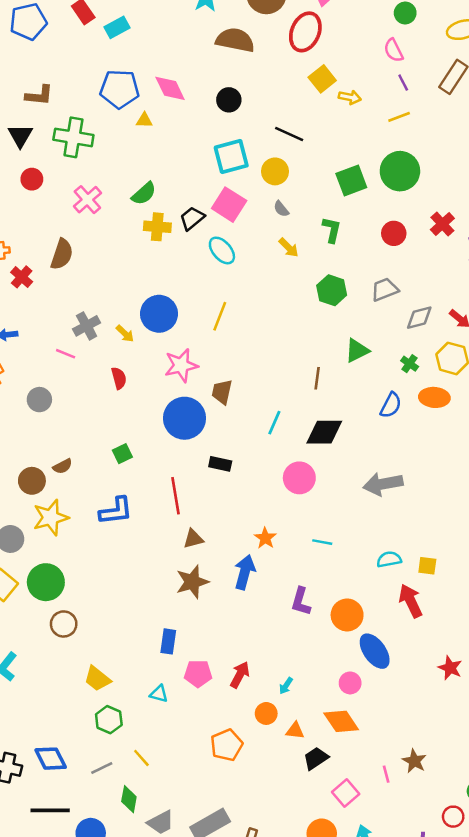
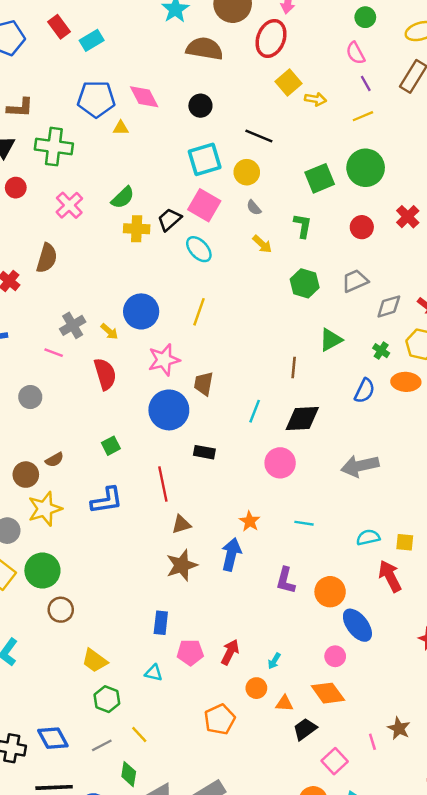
red semicircle: (119, 378) -> (105, 374), size x1.5

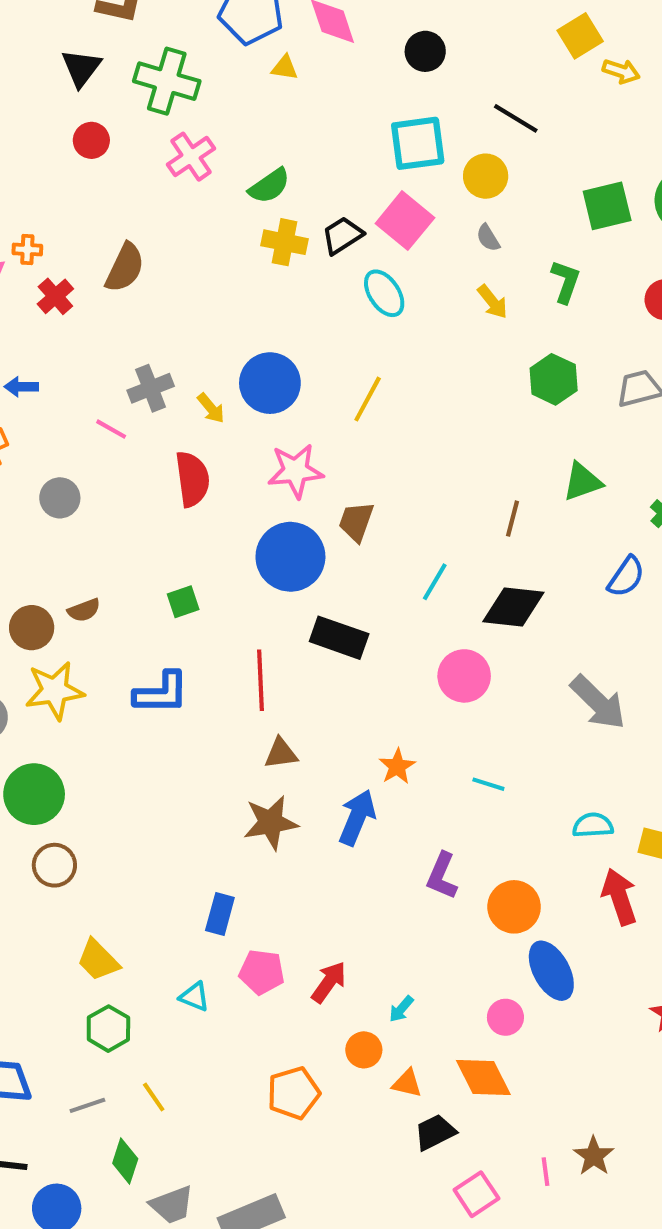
pink cross: (69, 205) -> (191, 157), moved
black rectangle: (204, 452) -> (339, 638), size x1.5
gray arrow: (360, 466) -> (598, 702), turned -132

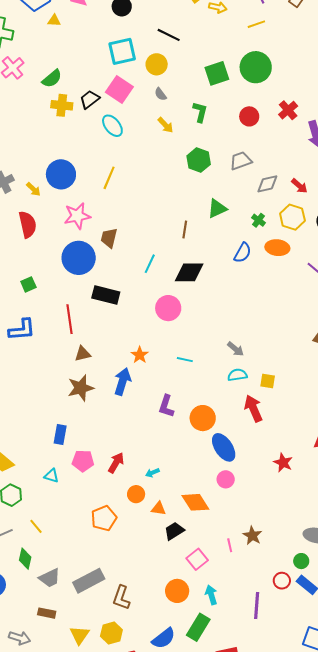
gray arrow: (598, 702) -> (236, 349), moved, size x0.6
cyan arrow: (401, 1009) -> (152, 473), turned 32
pink circle: (505, 1017) -> (226, 479), moved

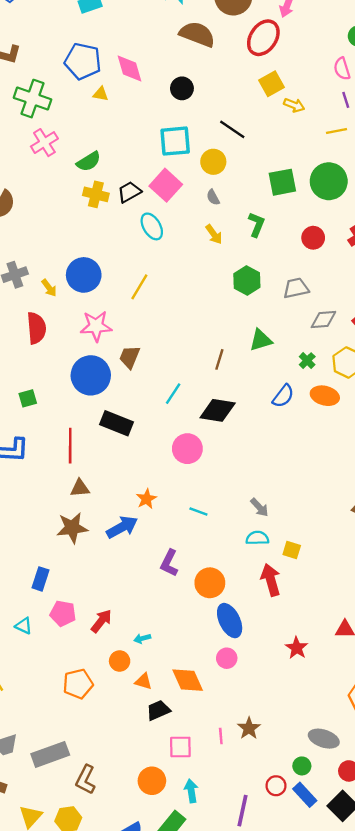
blue arrow: (123, 382) -> (122, 527), turned 36
pink square: (197, 559) -> (180, 747), turned 30

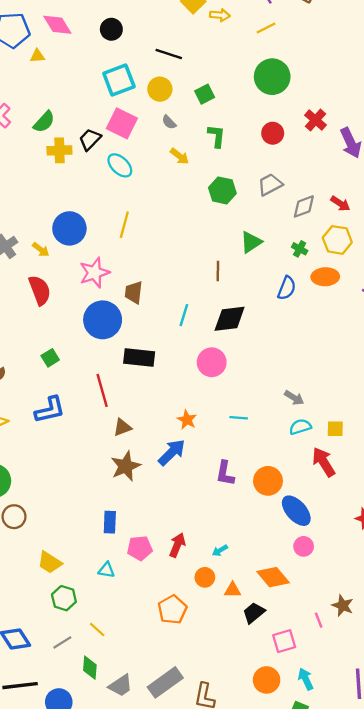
green square: (282, 182) -> (205, 94), moved, size x0.7

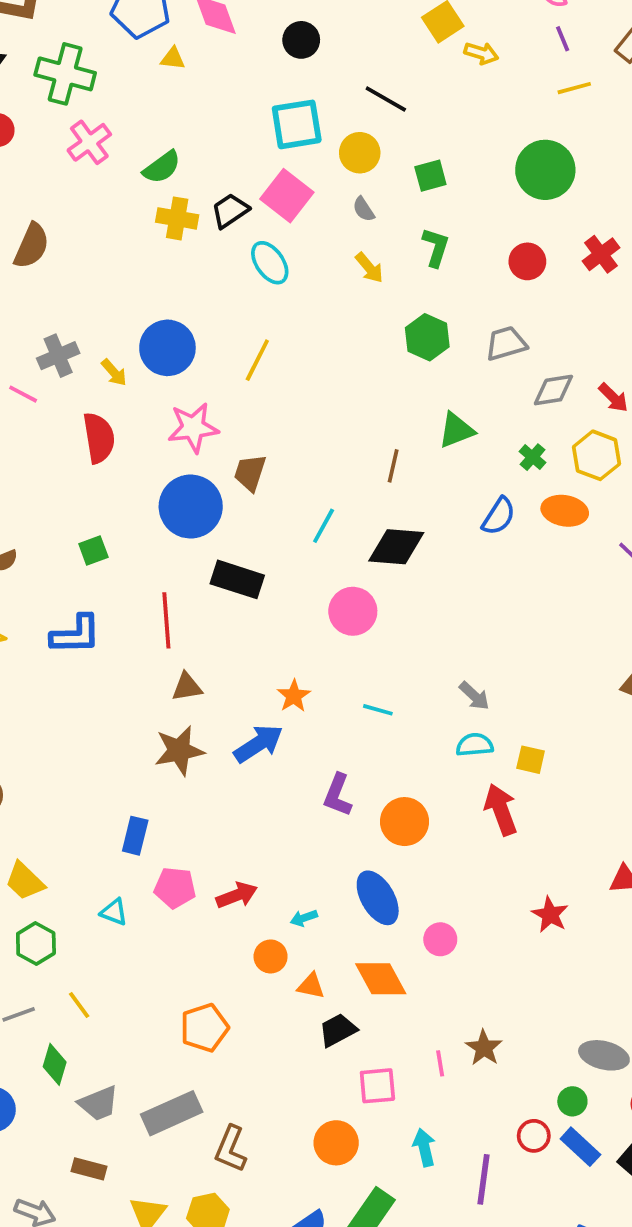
yellow line: (266, 28) -> (574, 88), moved
blue ellipse: (296, 511) -> (378, 898), moved
red arrow: (177, 545) -> (237, 895), turned 35
orange pentagon: (172, 610) -> (204, 1028), moved
cyan arrow: (306, 679) -> (424, 1147), moved

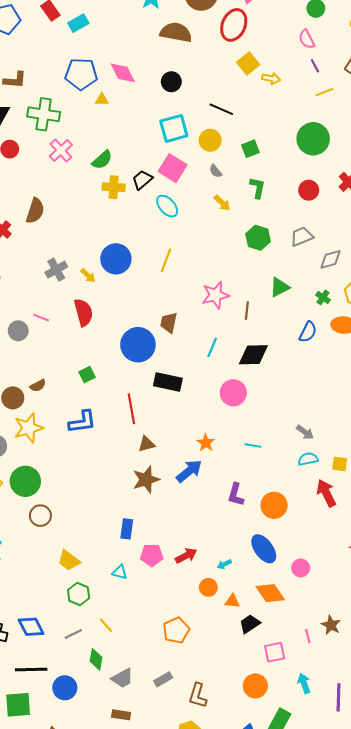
pink line: (23, 394) -> (41, 318), moved
pink star: (193, 428) -> (216, 295), moved
gray rectangle: (172, 1113) -> (163, 679), size x0.6

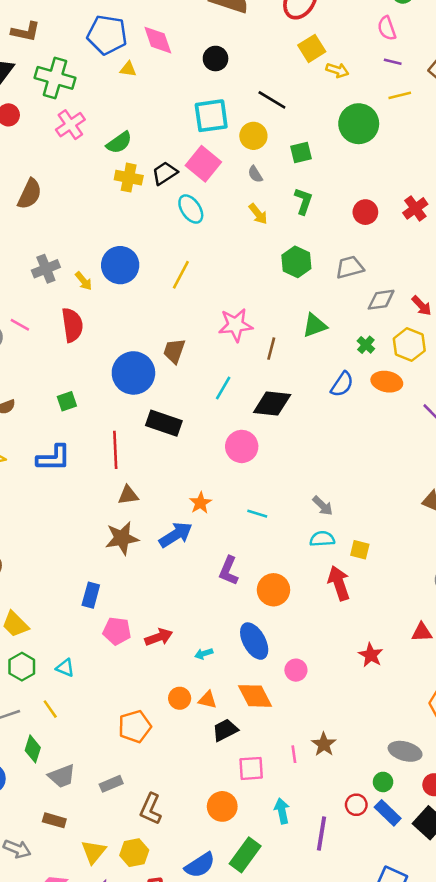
purple line: (315, 66) -> (393, 62), turned -56
green circle: (313, 139) -> (359, 124), moved
cyan triangle: (120, 572) -> (65, 668), moved
orange circle: (208, 587) -> (180, 698), moved

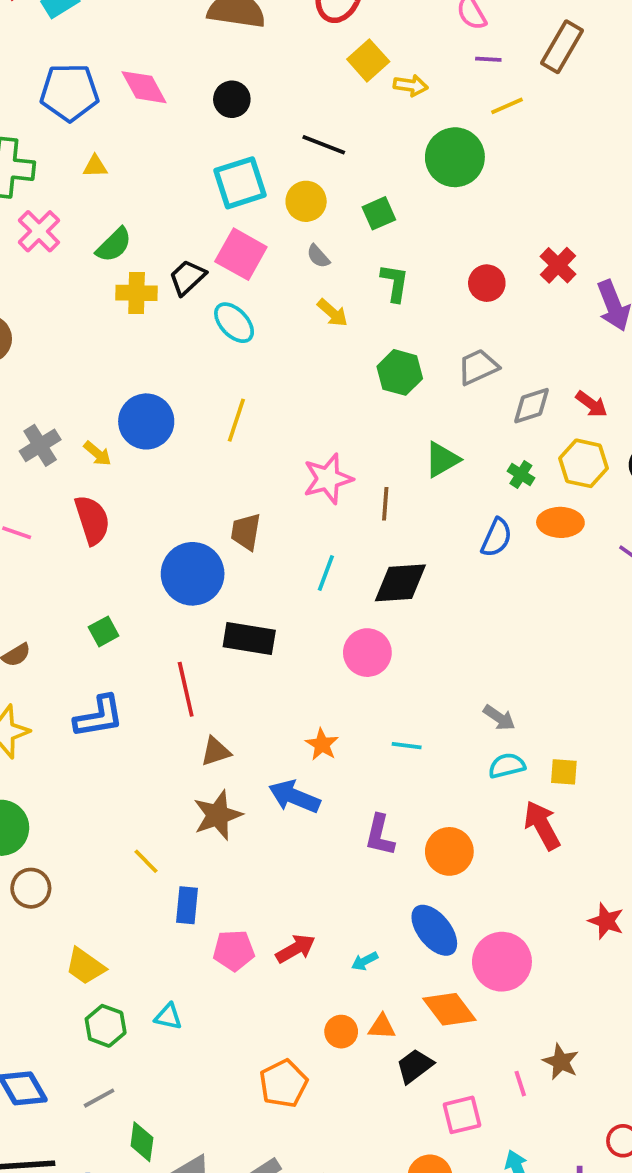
yellow triangle: (128, 69) -> (95, 166), moved
blue arrow: (176, 535) -> (294, 797), turned -116
pink circle: (296, 670) -> (502, 962), size x1.8
yellow line: (50, 709) -> (146, 861), moved

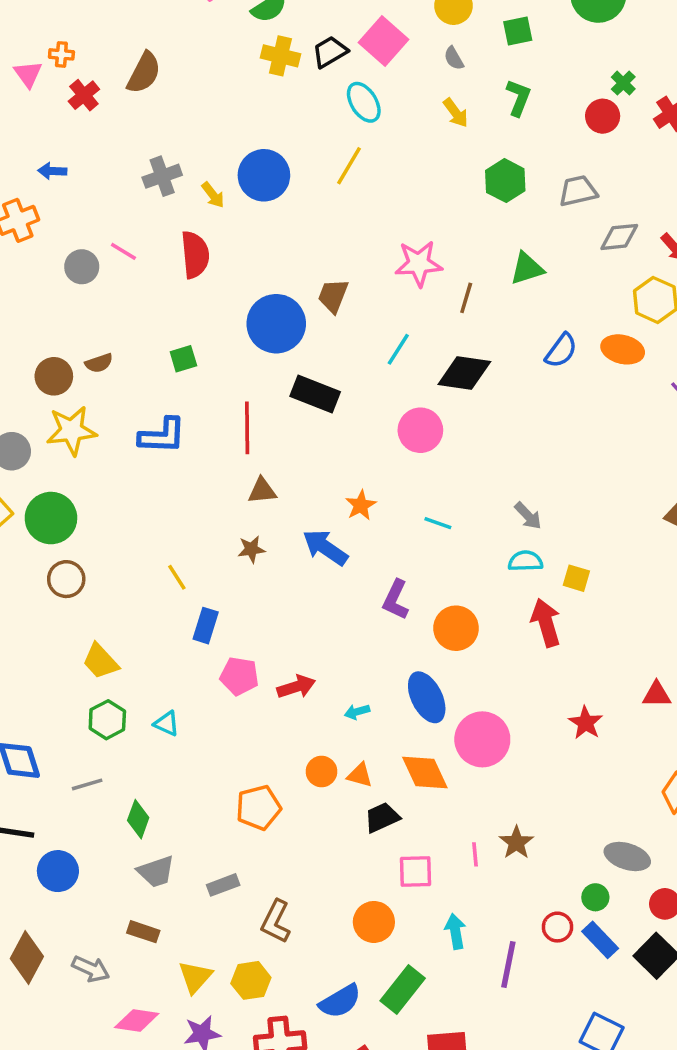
yellow line: (236, 420) -> (349, 166), moved
green cross: (521, 475) -> (623, 83), moved
brown star: (218, 815) -> (251, 549), size x0.6
green diamond: (142, 1142) -> (138, 819), moved

